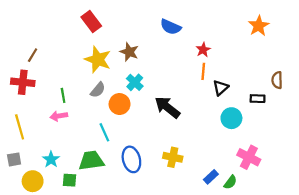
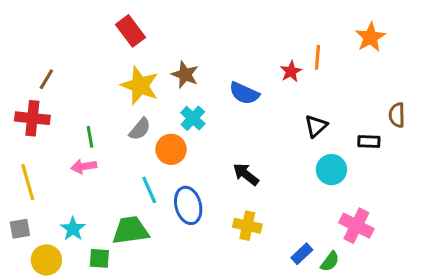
blue semicircle: (171, 27) -> (244, 93), moved
orange line: (203, 71) -> (317, 57), moved
black arrow: (167, 107) -> (246, 174), moved, size x0.7
blue ellipse: (131, 159) -> (188, 205), moved

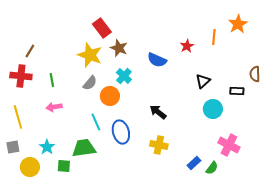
red rectangle: (131, 31) -> (102, 28), moved
orange line: (317, 57) -> (214, 37), moved
green line: (90, 137) -> (52, 80), moved

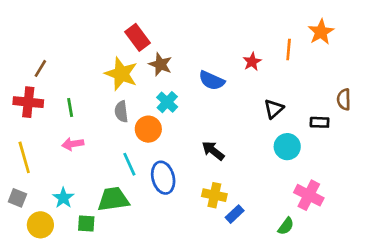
gray semicircle: (90, 83) -> (121, 112), turned 133
gray square: (13, 147) -> (17, 198), turned 32
blue rectangle: (194, 163) -> (235, 214), moved

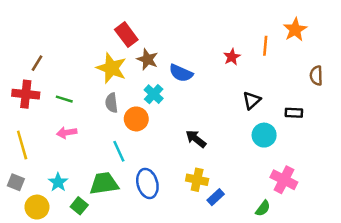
blue semicircle: (212, 81) -> (181, 73), moved
brown semicircle: (344, 99) -> (316, 76), moved
green line: (70, 108) -> (64, 99), turned -63
blue ellipse: (163, 178) -> (147, 183), moved
green square: (86, 224) -> (79, 206), turned 35

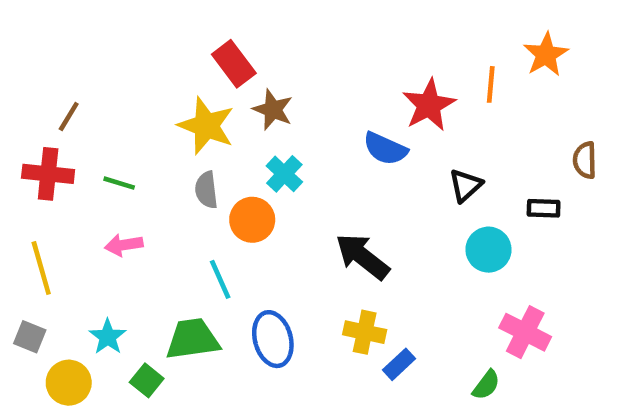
red star: (232, 57) -> (429, 105), size x1.6
blue semicircle: (181, 73) -> (385, 149), moved
brown semicircle: (316, 76) -> (585, 160), moved
black arrow: (196, 139) -> (362, 256), size x1.4

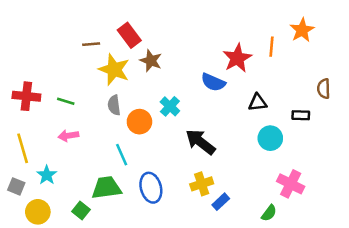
brown line: (69, 117) -> (91, 44), moved, turned 54
cyan cross: (284, 174) -> (170, 106), moved
black triangle: (466, 185) -> (258, 103), turned 36
yellow cross: (365, 332) -> (202, 184), turned -30
cyan star: (108, 337) -> (47, 175), moved

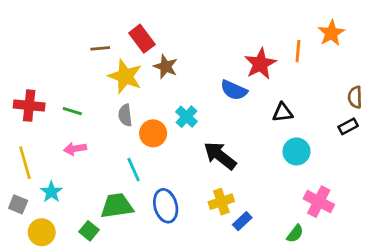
black rectangle: (301, 115) -> (348, 126), moved, turned -30

